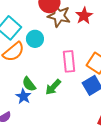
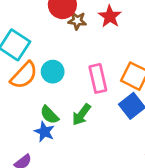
brown star: (59, 16) -> (77, 21), size x0.6
cyan circle: (35, 39) -> (53, 72), moved

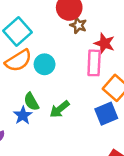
red star: (110, 16) -> (104, 43), moved, turned -30
pink rectangle: (98, 78) -> (94, 63), moved

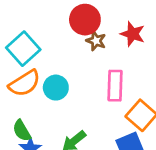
red star: (104, 43) -> (133, 34), moved
green semicircle: (31, 102) -> (22, 131), moved

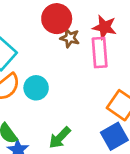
pink rectangle: (115, 86) -> (100, 53), moved

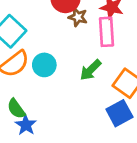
green arrow: (60, 138) -> (91, 70), moved

